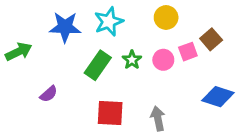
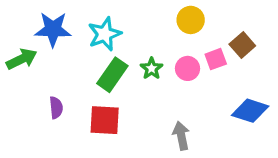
cyan star: (109, 22) -> (105, 34), moved
blue star: (65, 27) -> (53, 29), moved
purple semicircle: (49, 94) -> (56, 108), turned -54
red square: (110, 113) -> (105, 120), moved

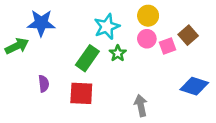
cyan star: (105, 34) -> (107, 27), moved
pink circle: (188, 68) -> (147, 39), moved

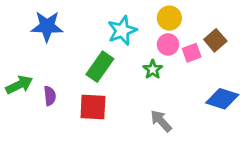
green arrow: (17, 46) -> (19, 85), moved
green star: (118, 53) -> (153, 69), moved
gray arrow: (141, 106) -> (161, 121), turned -30

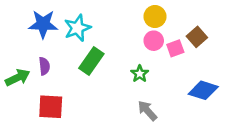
cyan star: (122, 31) -> (77, 28), moved
green star: (153, 69) -> (140, 74), moved
purple semicircle: (50, 96) -> (44, 66), moved
red square: (93, 107) -> (51, 107), moved

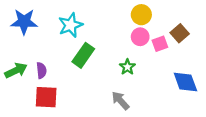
blue star: (43, 24) -> (24, 22), moved
purple semicircle: (44, 66) -> (41, 70), moved
blue diamond: (203, 90) -> (185, 82), turned 52
gray arrow: (147, 111) -> (120, 101), moved

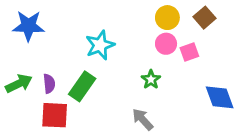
cyan star: (70, 25) -> (100, 45), moved
brown square: (180, 33) -> (205, 18), moved
green rectangle: (83, 55) -> (82, 86), moved

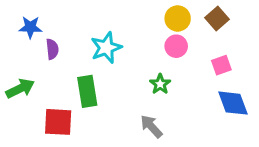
blue star: (28, 26) -> (30, 27), size x0.7
pink square: (189, 52) -> (221, 65), moved
purple semicircle: (49, 84) -> (52, 49), moved
green rectangle: (82, 86) -> (87, 91), turned -44

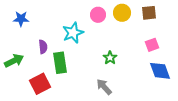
brown square: (217, 18) -> (149, 13), turned 35
pink circle: (176, 46) -> (98, 15), moved
purple semicircle: (52, 49) -> (43, 47), moved
red square: (58, 122) -> (40, 84), turned -30

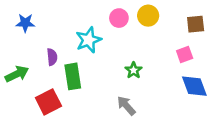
brown square: (149, 13) -> (196, 24), moved

